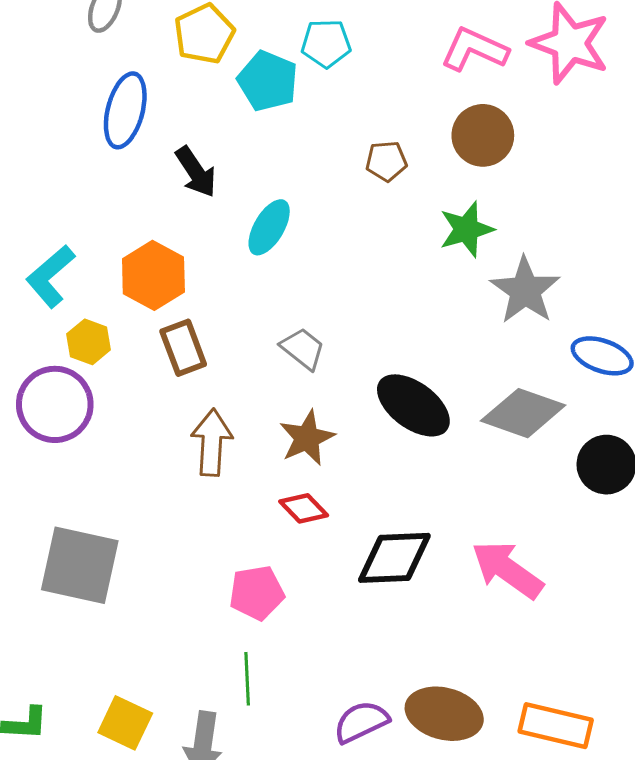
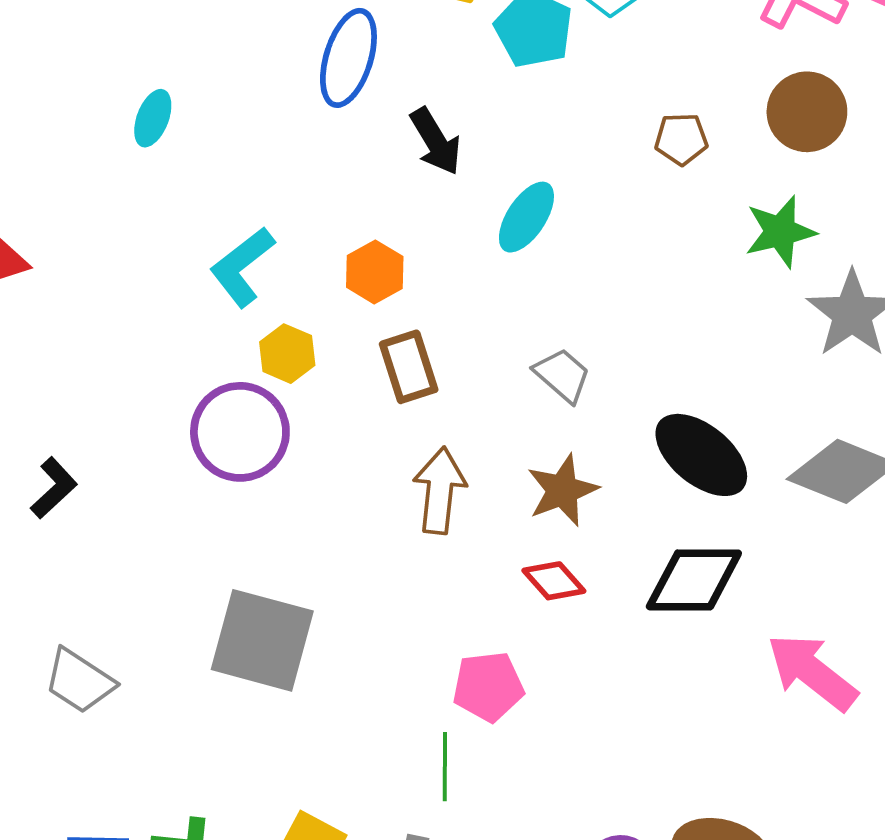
orange hexagon: (153, 275) -> (375, 272), size x0.7
black diamond: (394, 558) -> (694, 580), moved
green line: (247, 679) -> (445, 767), moved

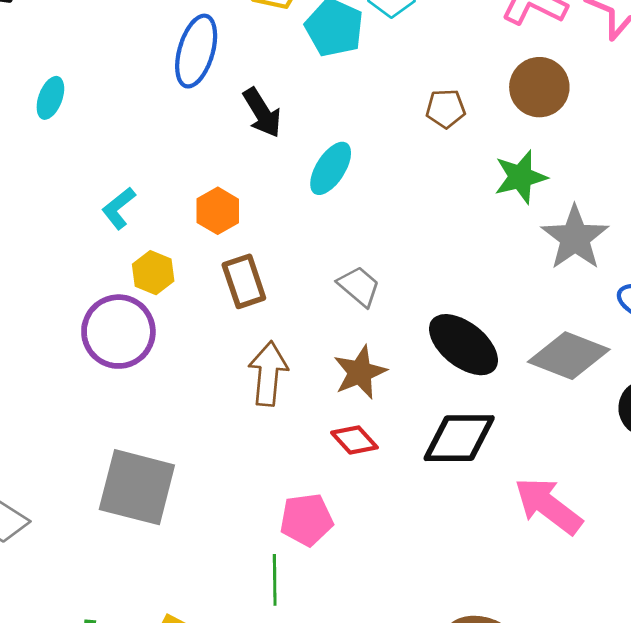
cyan L-shape: (242, 267) -> (119, 208), size x0.7

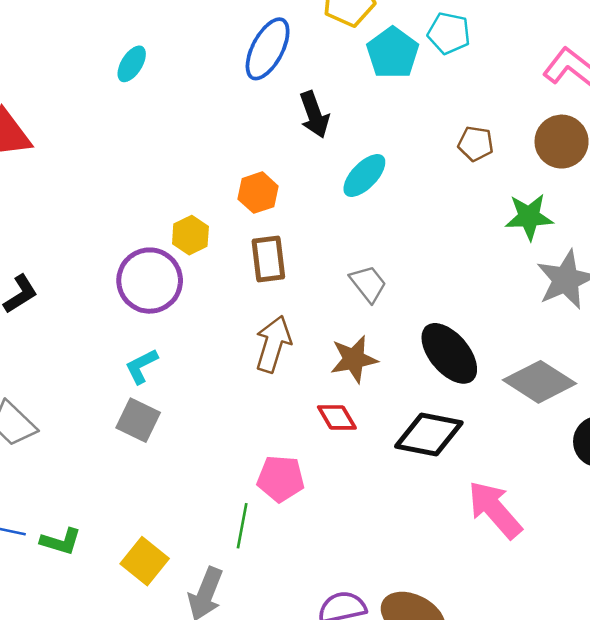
cyan L-shape: (119, 208) -> (141, 366), moved
gray square: (137, 487) -> (138, 420), size x0.6

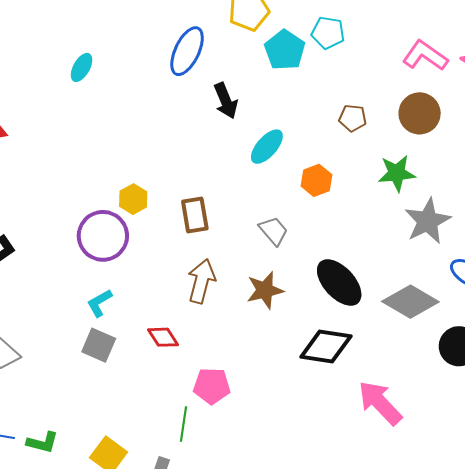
orange hexagon: (258, 193) -> (316, 180), moved
red diamond: (337, 417) -> (163, 337), moved

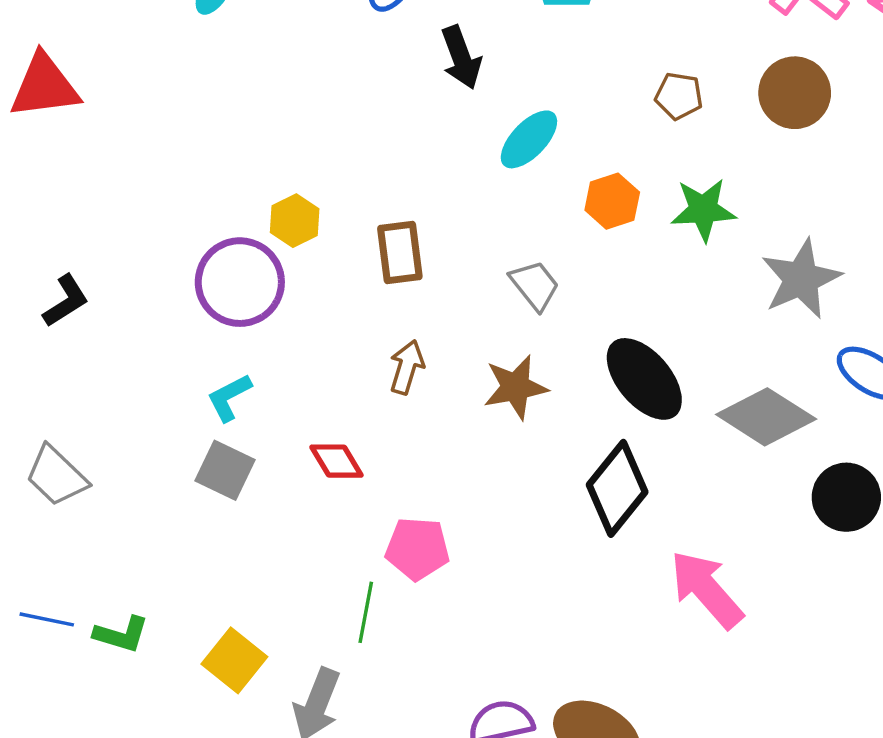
green star: (397, 173) -> (703, 210), moved
brown arrow: (201, 281) -> (407, 367), size x0.7
black diamond: (326, 346) -> (617, 488), turned -62

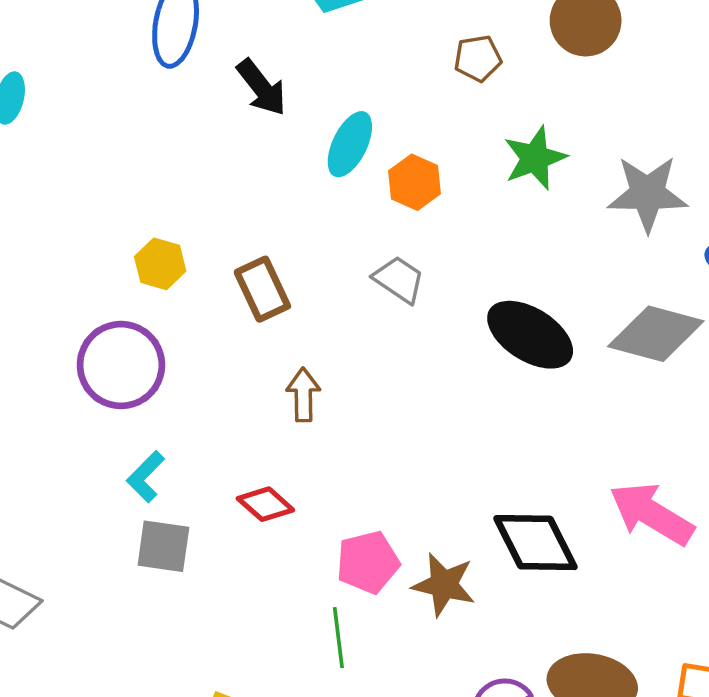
orange hexagon: (612, 201) -> (415, 182), moved
yellow hexagon: (295, 221) -> (160, 264), moved
gray star: (801, 279) -> (647, 194), turned -30
brown star: (516, 387) -> (444, 585), moved, turned -30
black diamond: (617, 488) -> (535, 543), moved, turned -48

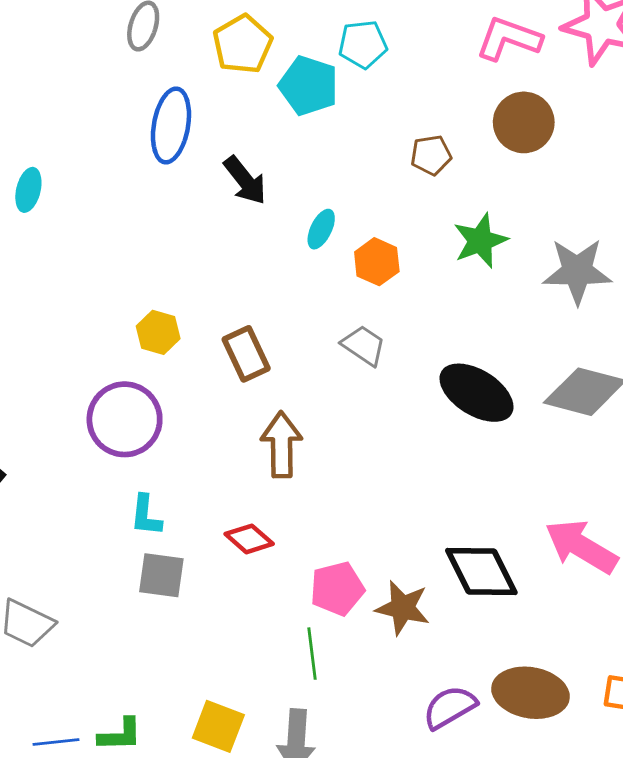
cyan ellipse: (350, 144) -> (321, 229), size x0.7
brown arrow: (303, 395) -> (281, 445), size x1.4
cyan L-shape: (146, 477) -> (146, 515), turned -39

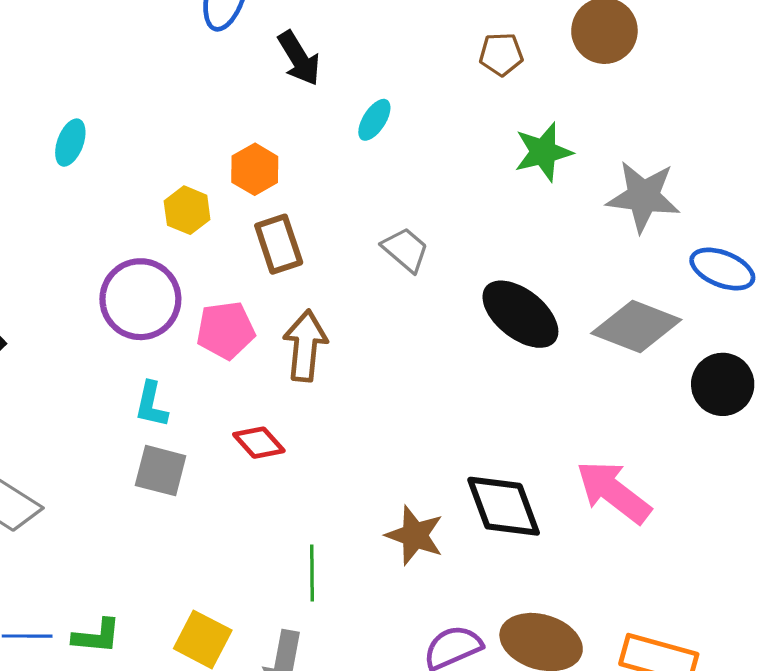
cyan ellipse: (28, 190) -> (70, 143), moved
orange hexagon: (377, 262) -> (255, 169), moved
pink pentagon: (337, 589) -> (226, 330), moved

